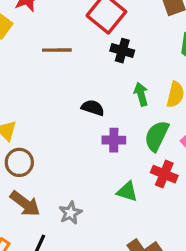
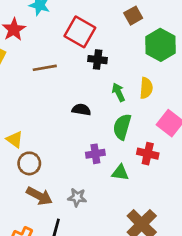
green semicircle: (157, 136) -> (122, 127), moved
purple cross: (114, 140) -> (95, 154), moved
gray star: (70, 213) -> (77, 197), turned -30

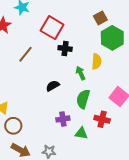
brown square: (133, 16) -> (100, 18), moved
brown line: (45, 68) -> (25, 54), turned -42
yellow semicircle: (146, 88) -> (97, 61), moved
black semicircle: (81, 110) -> (53, 86), turned -40

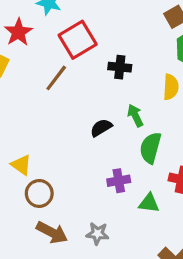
red square: (52, 28) -> (78, 40), moved, turned 30
green arrow: (81, 73) -> (135, 116), moved

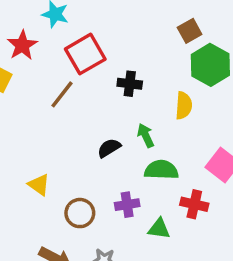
green semicircle: (150, 148) -> (161, 170), turned 76
yellow triangle: (21, 165) -> (39, 185), moved
brown circle: (39, 193) -> (80, 213), moved

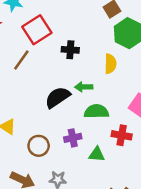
green arrow: (146, 135) -> (84, 87), turned -63
black semicircle: (109, 148) -> (58, 97), size x1.5

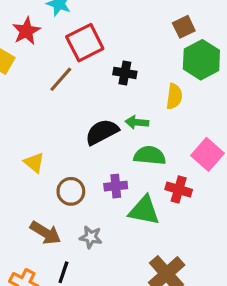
green triangle: (97, 154) -> (144, 210), size x1.5

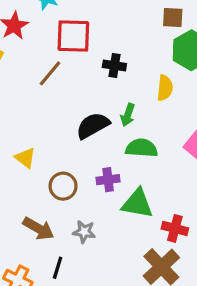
brown square: (184, 27) -> (173, 17), turned 30
red square: (85, 43) -> (73, 36), turned 30
green arrow: (137, 122) -> (128, 115), turned -75
red cross: (179, 190) -> (175, 228), moved

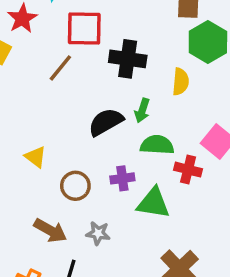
black cross: (114, 66) -> (128, 59), size x1.5
red cross: (175, 228) -> (188, 170), moved

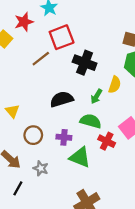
red square: (84, 29) -> (62, 37), turned -35
green arrow: (142, 110) -> (96, 96), moved

